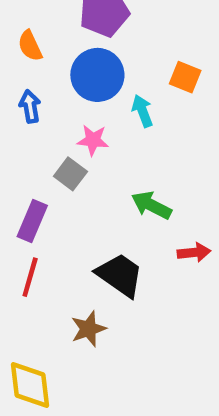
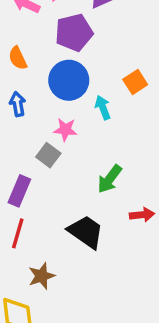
orange square: (185, 77) -> (135, 82), turned 35
green arrow: (151, 205) -> (110, 179), turned -80
brown star: (88, 329) -> (42, 276), moved

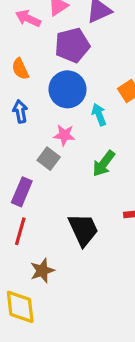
green arrow: (110, 179) -> (104, 163), moved
black trapezoid: (86, 232) -> (83, 230), turned 30

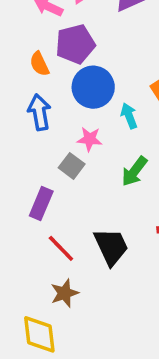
purple pentagon: (72, 45) -> (75, 44), moved
blue arrow: (20, 111) -> (39, 112), size x1.4
red line: (20, 231) -> (61, 248), moved, turned -60

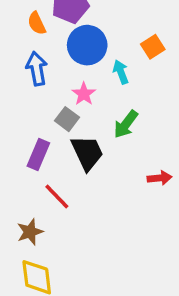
pink star: (90, 139) -> (84, 94), turned 30
black trapezoid: (111, 247) -> (87, 153), moved
brown star: (65, 293) -> (30, 232), moved

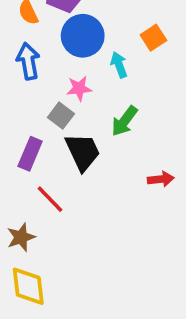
pink star: (84, 94) -> (79, 88), turned 30

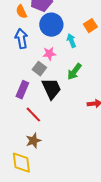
brown star: (21, 237) -> (33, 141), moved

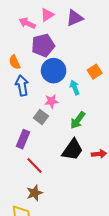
orange semicircle: (21, 12) -> (15, 62), moved
black trapezoid: (51, 89) -> (73, 150), moved, turned 60

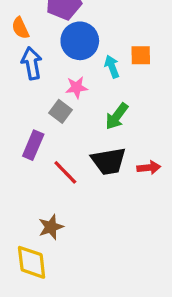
orange square: (95, 72) -> (141, 55), moved, turned 32
black trapezoid: (73, 150) -> (109, 161), turned 45
red line: (35, 166) -> (65, 172), moved

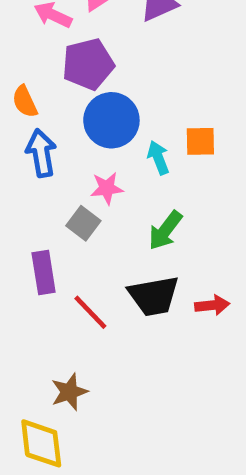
purple rectangle: (33, 145) -> (44, 272), turned -32

